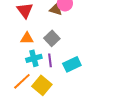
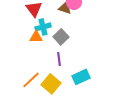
cyan cross: (34, 58) -> (43, 27), moved
cyan rectangle: (72, 64) -> (81, 77), moved

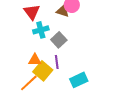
orange triangle: (36, 37) -> (35, 60), moved
yellow square: (51, 84) -> (43, 71), moved

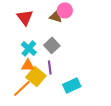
cyan cross: (41, 30) -> (29, 48), moved, turned -35

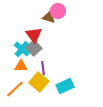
red triangle: (25, 17) -> (34, 35), moved
gray square: (52, 45) -> (34, 48), moved
yellow square: (36, 76) -> (39, 82), moved

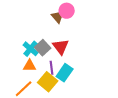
brown triangle: (49, 17) -> (58, 17), turned 32
red triangle: (34, 35) -> (61, 47), moved
cyan rectangle: (65, 86) -> (65, 73), moved, turned -30

